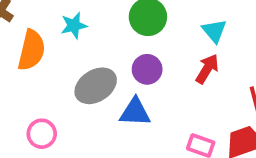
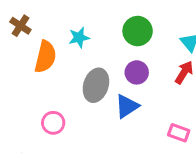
gray ellipse: (96, 86) -> (96, 85), turned -40
blue triangle: (135, 112) -> (127, 106), turned -36

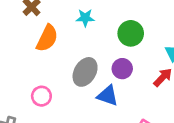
cyan star: (79, 38) -> (85, 18), moved
blue triangle: (127, 106) -> (108, 96), turned 40

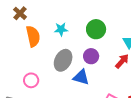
cyan star: (85, 18) -> (61, 29), moved
orange semicircle: (47, 38) -> (33, 36), turned -35

